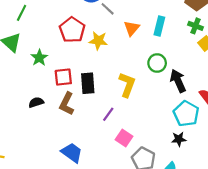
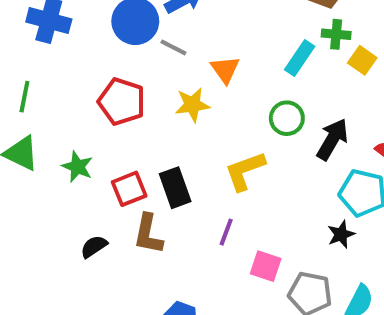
cyan rectangle: (159, 26) -> (300, 58), moved, turned 36
yellow star: (98, 41) -> (192, 105), moved
black arrow: (178, 81) -> (332, 139), turned 70
yellow L-shape: (127, 85) -> (245, 171), turned -115
black star: (179, 139) -> (341, 234), moved

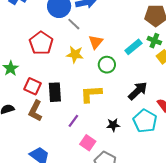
green circle: (287, 118) -> (107, 65), moved
red square: (129, 189) -> (32, 86), turned 30
black star: (341, 234) -> (113, 125), moved

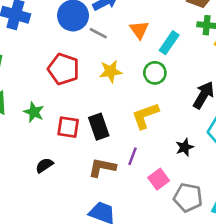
orange triangle: (96, 42) -> (139, 30), moved
cyan rectangle: (133, 47) -> (169, 43), moved
brown L-shape: (35, 111) -> (102, 167), moved, turned 90
pink square: (88, 143) -> (159, 179), turned 35

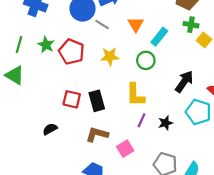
green star: (34, 112) -> (46, 45), moved
yellow L-shape: (145, 116) -> (135, 95), turned -75
purple line: (132, 156) -> (141, 120), moved
pink square: (159, 179) -> (125, 149), moved

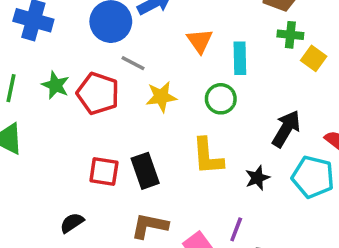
gray line: (102, 25) -> (133, 63), moved
cyan rectangle: (159, 37) -> (240, 58), turned -36
purple line: (141, 120) -> (236, 229), moved
black star: (166, 123) -> (257, 178), moved

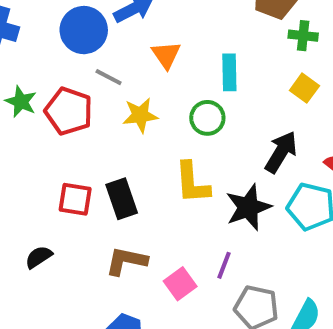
green cross: (290, 35) -> (303, 36), moved
orange triangle: (200, 41) -> (166, 55), moved
yellow square: (314, 58) -> (304, 88), moved
black star: (257, 178) -> (248, 207), size x1.6

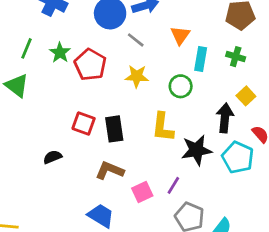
green cross: (303, 36) -> (236, 57), moved
orange triangle: (166, 55) -> (180, 35), moved
gray line: (109, 77) -> (136, 40), moved
yellow square: (304, 88) -> (246, 96), moved
black arrow: (281, 152) -> (225, 118), turned -36

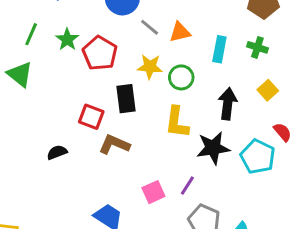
orange triangle: (180, 35) -> (180, 32), moved, turned 40
green circle: (181, 86) -> (181, 77), moved
black arrow: (225, 118) -> (228, 104), moved
black rectangle: (114, 129) -> (126, 99), moved
brown L-shape: (110, 170) -> (114, 144), moved

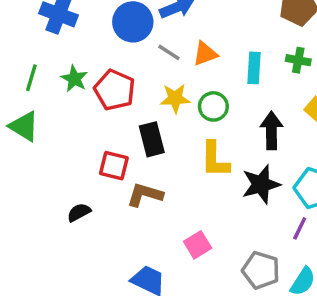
purple line: (187, 186) -> (300, 228), moved

